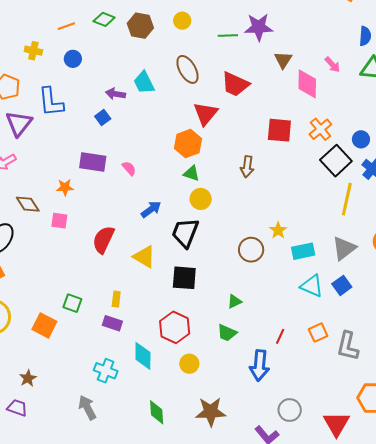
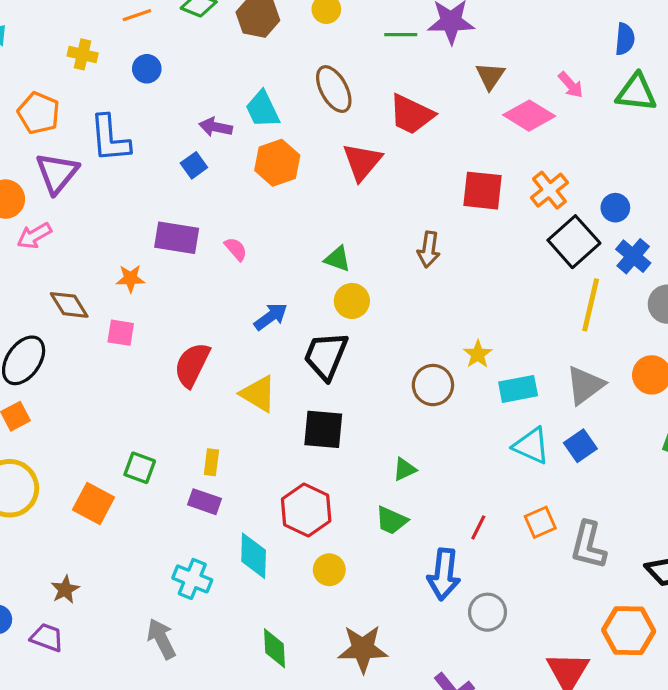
pink diamond: (307, 84) -> (529, 116), turned -60
orange hexagon: (188, 144) -> (277, 163), moved
gray circle: (290, 410) -> (488, 612), moved

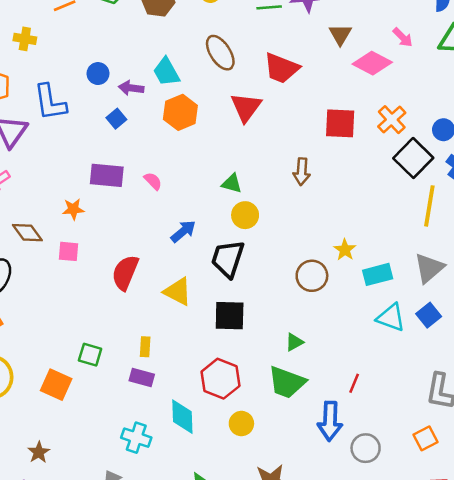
blue circle: (147, 69) -> (98, 74), moved
green trapezoid: (391, 520) -> (287, 382), size x1.5
orange square: (540, 522) -> (426, 438), moved

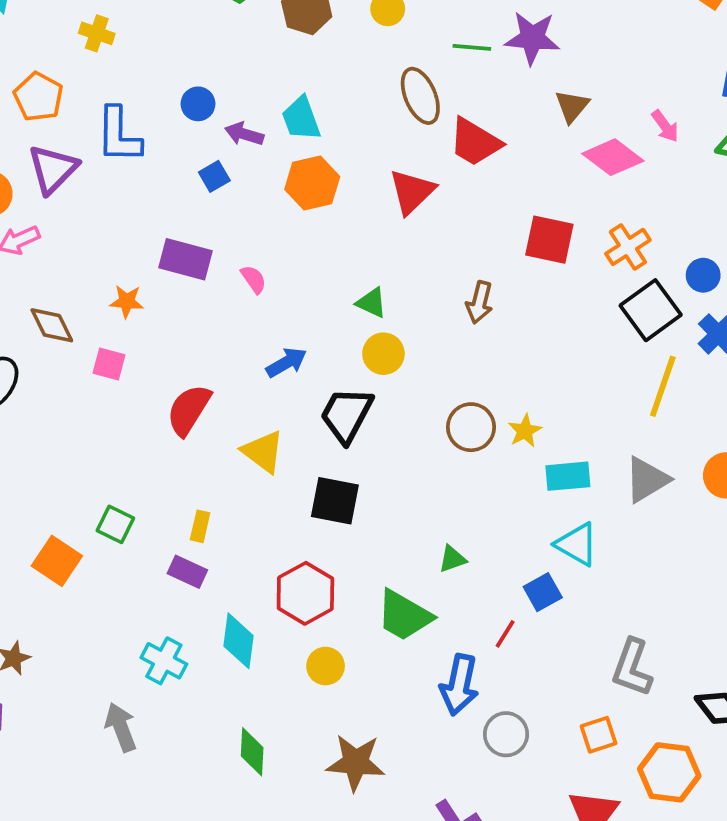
brown ellipse: (220, 53) -> (420, 96), moved
brown circle: (312, 276) -> (471, 427), moved
blue square: (429, 315) -> (543, 592), moved
green triangle: (294, 342) -> (452, 559), moved

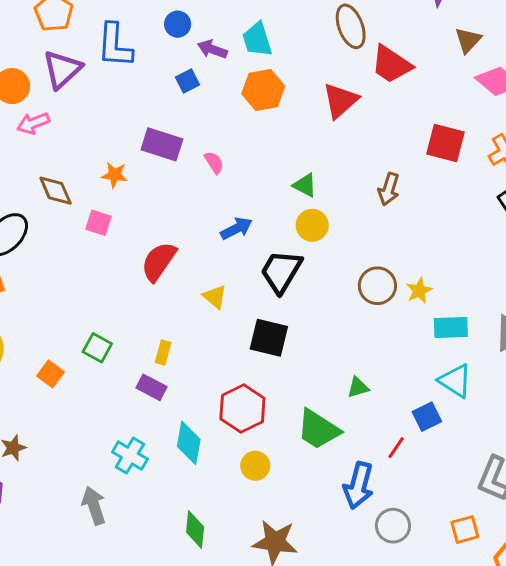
yellow triangle: (263, 452) -> (215, 297), size x0.7
orange square: (57, 561) -> (51, 374), size x0.7

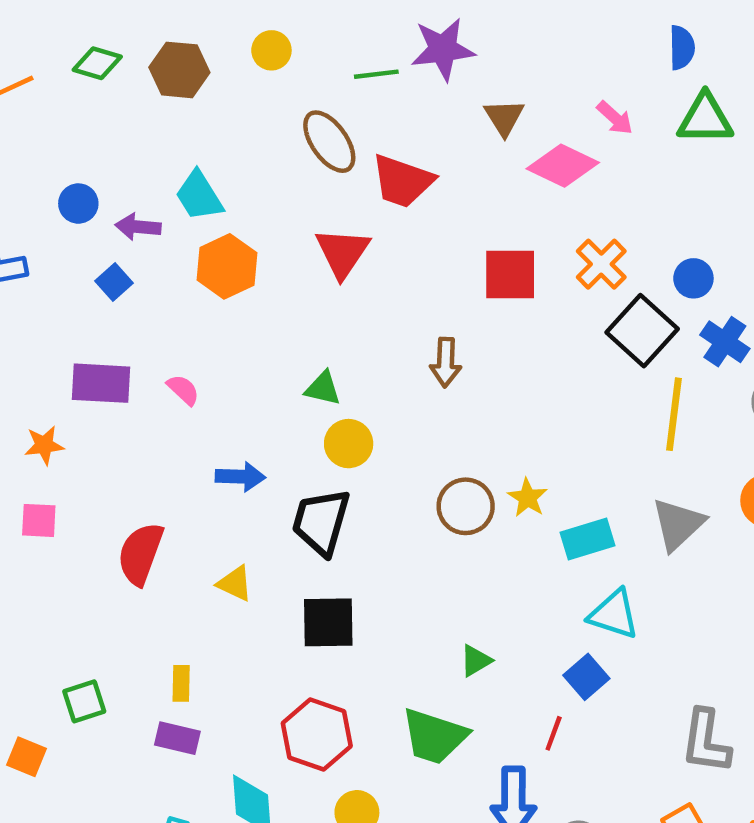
blue arrow: (236, 228) -> (240, 477), turned 44
green square: (97, 348) -> (84, 701), turned -32

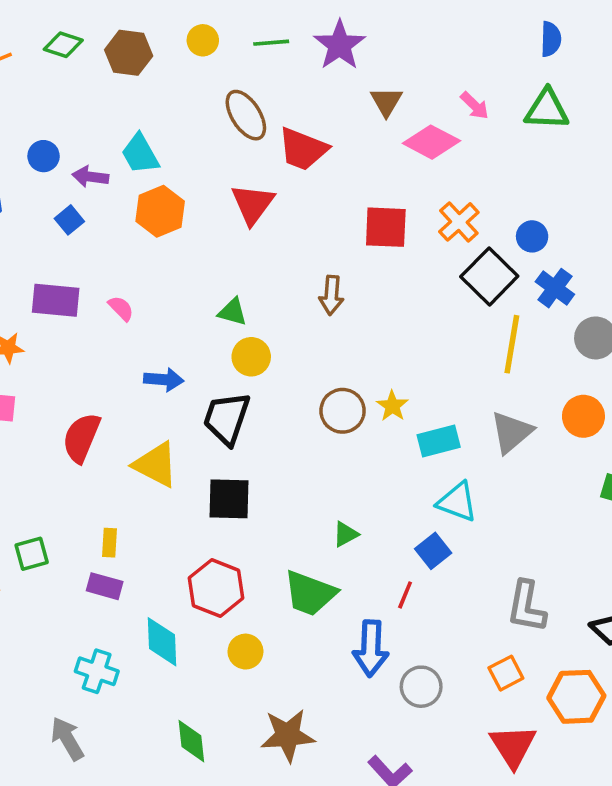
blue semicircle: (682, 48) -> (551, 39), moved
purple star: (443, 49) -> (340, 45), turned -30
green line: (376, 74) -> (271, 43), moved
yellow triangle: (235, 583) -> (156, 465), size x1.6

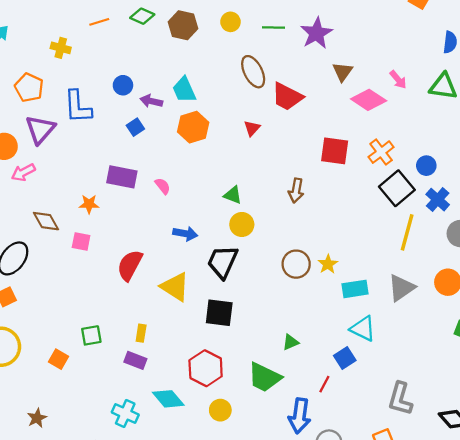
red triangle: (253, 204) -> (252, 128), size x0.6
cyan diamond: (162, 642) -> (168, 399), turned -44

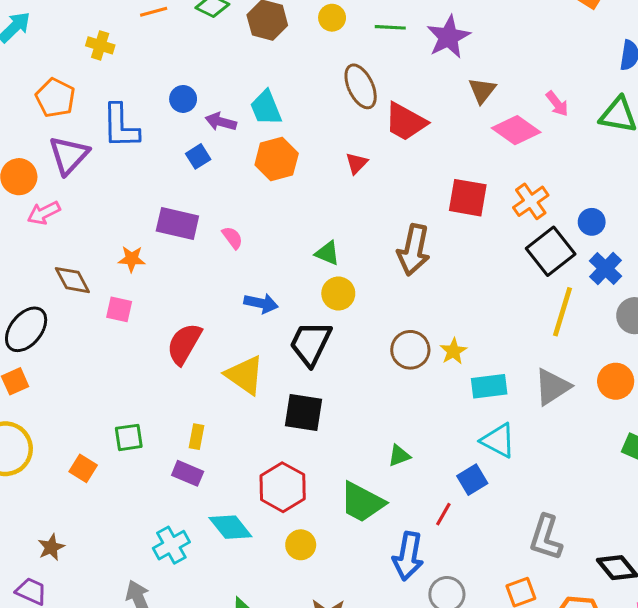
brown arrow: (296, 191) -> (414, 250), size x1.5
cyan cross: (125, 413) -> (171, 545), turned 35

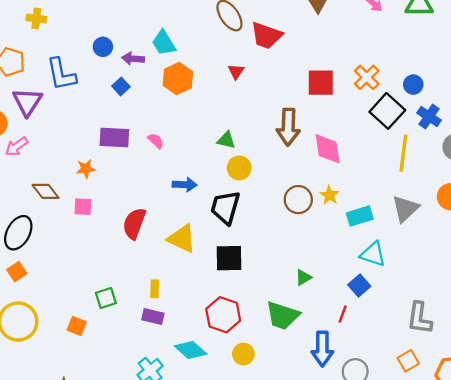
pink diamond: (516, 130) -> (328, 149), moved, turned 56

